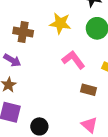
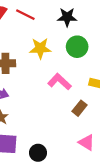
brown rectangle: (88, 90) -> (79, 108), turned -56

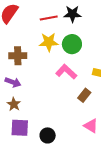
red line: (25, 15) -> (49, 18), moved, turned -36
green circle: (77, 47) -> (72, 44), moved

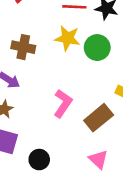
pink L-shape: (66, 72) -> (63, 103), moved, turned 70
brown rectangle: (84, 95) -> (99, 118), size x1.5

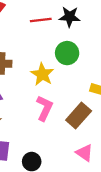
yellow star: (67, 38) -> (42, 74), moved, turned 30

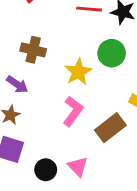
pink triangle: (85, 153) -> (78, 167), moved

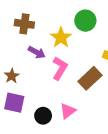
purple arrow: (17, 84) -> (37, 52), moved
pink triangle: (78, 167) -> (68, 111), turned 42

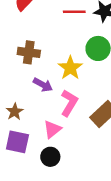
pink triangle: (68, 111) -> (52, 129), moved

